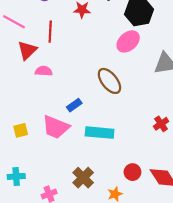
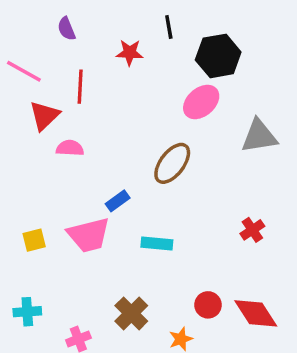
brown ellipse: (109, 81) -> (172, 163), turned 76
pink trapezoid: (56, 127) -> (89, 235), turned -36
cyan rectangle: (100, 133) -> (157, 244), size x0.7

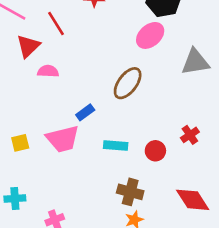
red line: (80, 87) -> (56, 24), turned -35
red circle: (208, 305) -> (155, 151), moved
brown cross: (131, 313) -> (130, 192), moved, turned -30

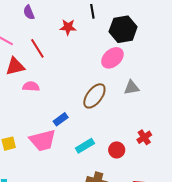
red triangle: (28, 46) -> (15, 66), turned 30
gray triangle: (195, 62) -> (132, 88), moved, size x0.7
cyan rectangle: (116, 146) -> (85, 146), turned -36

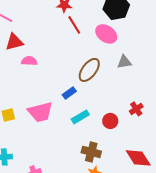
red line: (37, 48) -> (74, 25), moved
pink ellipse: (112, 58) -> (106, 34), turned 75
blue rectangle: (61, 119) -> (69, 93), moved

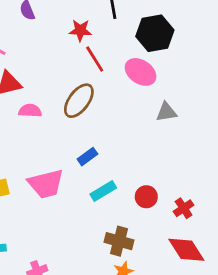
brown ellipse: (89, 70) -> (79, 101), moved
red cross: (136, 109) -> (184, 208), moved

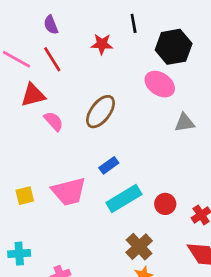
red line: (95, 59) -> (52, 59), moved
pink semicircle: (30, 111) -> (54, 121), turned 45
cyan rectangle: (103, 191) -> (124, 198), size x1.4
brown cross: (119, 241) -> (139, 247), turned 32

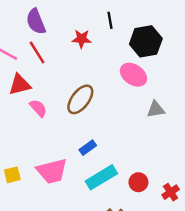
purple semicircle: (51, 25) -> (36, 22), size x1.5

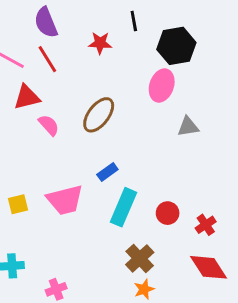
pink ellipse: (133, 75) -> (162, 86), turned 75
cyan rectangle: (101, 177) -> (124, 207), turned -36

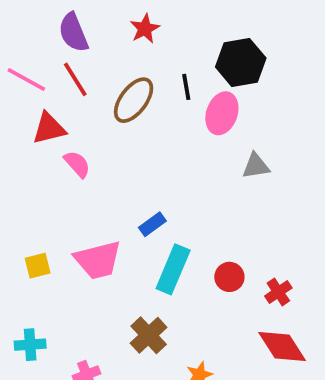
black line: (134, 21) -> (186, 87), moved
red star: (100, 43) -> (145, 29), moved, turned -30
brown ellipse: (99, 115) -> (134, 100), moved
brown cross: (140, 258) -> (149, 335), moved

